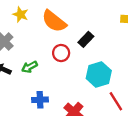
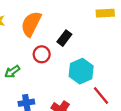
orange semicircle: (54, 21) -> (31, 24), turned 85

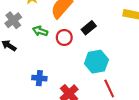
green arrow: (12, 72) -> (40, 31), moved, turned 40

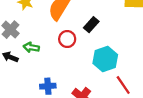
green arrow: (40, 31) -> (31, 47), moved

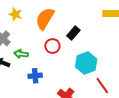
blue cross: (48, 86) -> (35, 76), moved

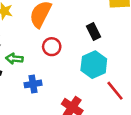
black rectangle: (73, 33) -> (93, 32), moved, turned -64

